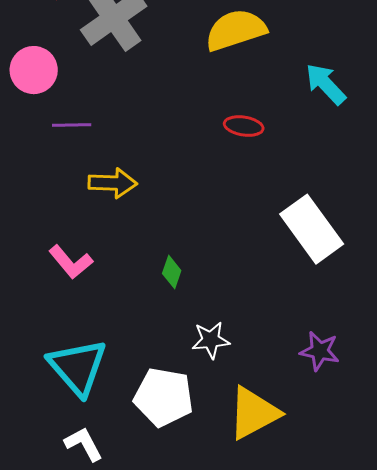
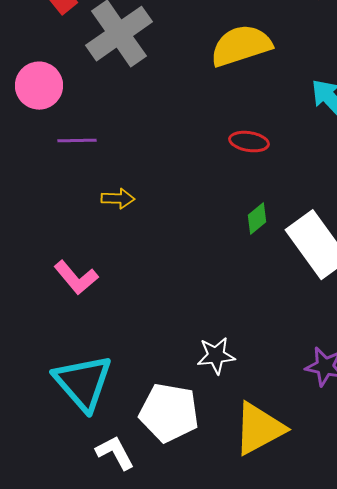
yellow arrow: (113, 183) -> (118, 199), size x0.7
green diamond: (172, 272) -> (257, 219), moved, turned 32
white L-shape: (84, 444) -> (115, 453), moved

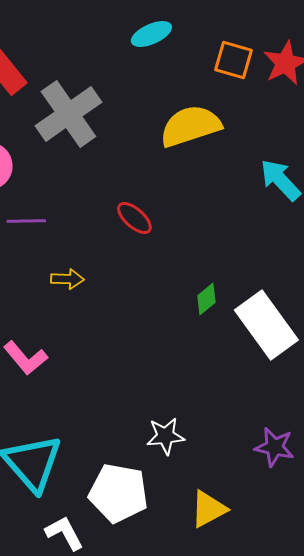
red ellipse: (249, 142) -> (134, 218), moved, turned 33
yellow triangle: (259, 429) -> (208, 509), size x0.7

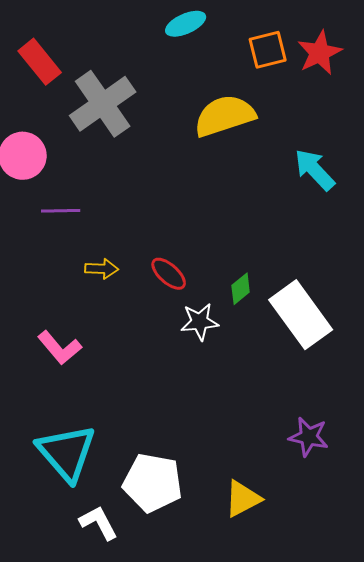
orange square: (233, 60) -> (268, 50), turned -30
red ellipse: (134, 218) -> (169, 274), moved
white star: (165, 436) -> (200, 322), moved

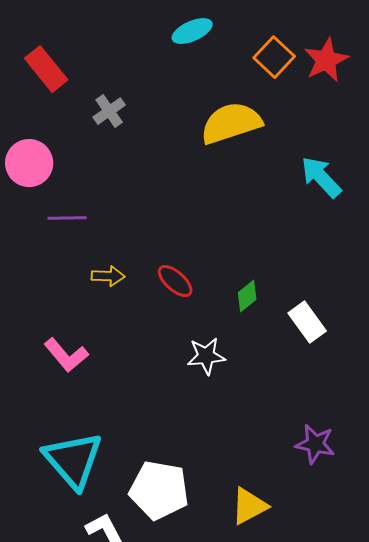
orange square: (268, 50) -> (274, 57), turned -33
gray cross: (103, 104) -> (109, 111), size x0.5
white rectangle: (301, 315) -> (307, 322), size x0.6
white star: (200, 322) -> (206, 356), moved

